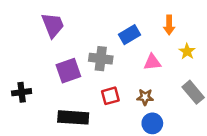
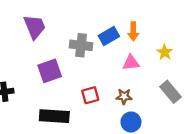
orange arrow: (169, 25) -> (133, 31), moved
gray cross: (101, 59) -> (81, 45), moved

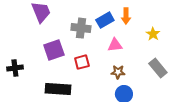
pink triangle: (131, 63) -> (115, 45), moved
red square: (90, 95) -> (82, 62), moved

